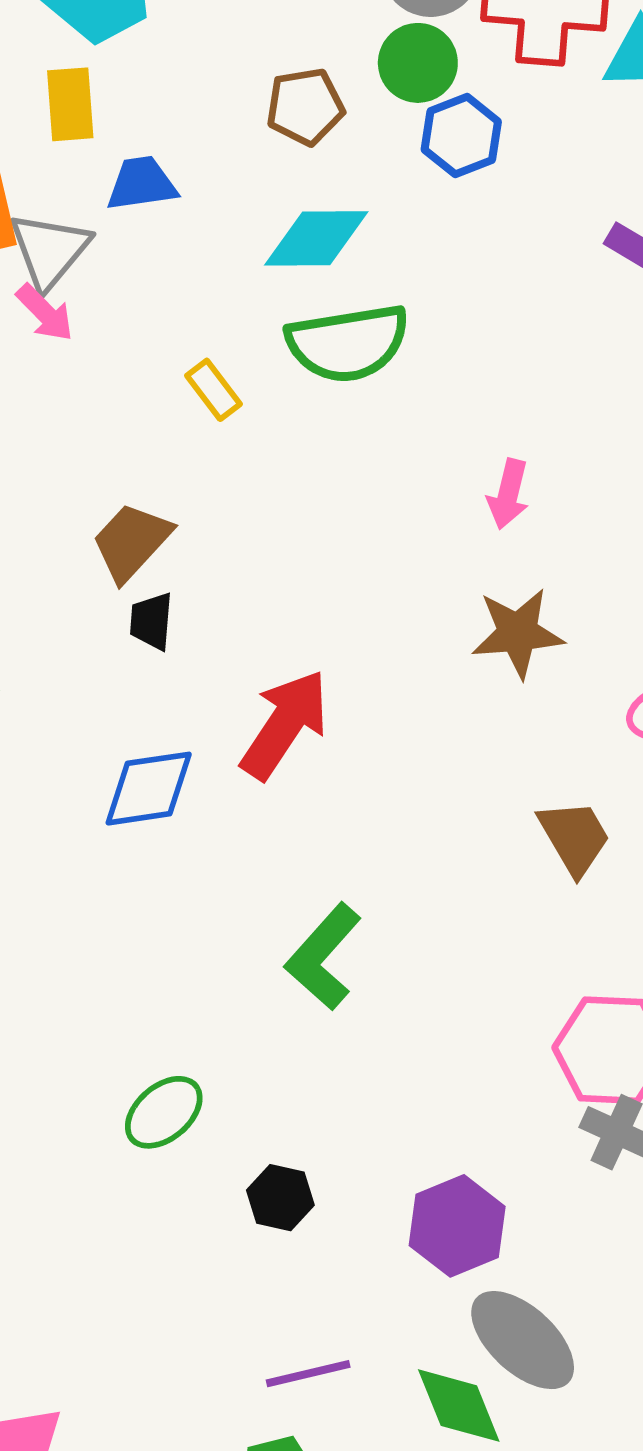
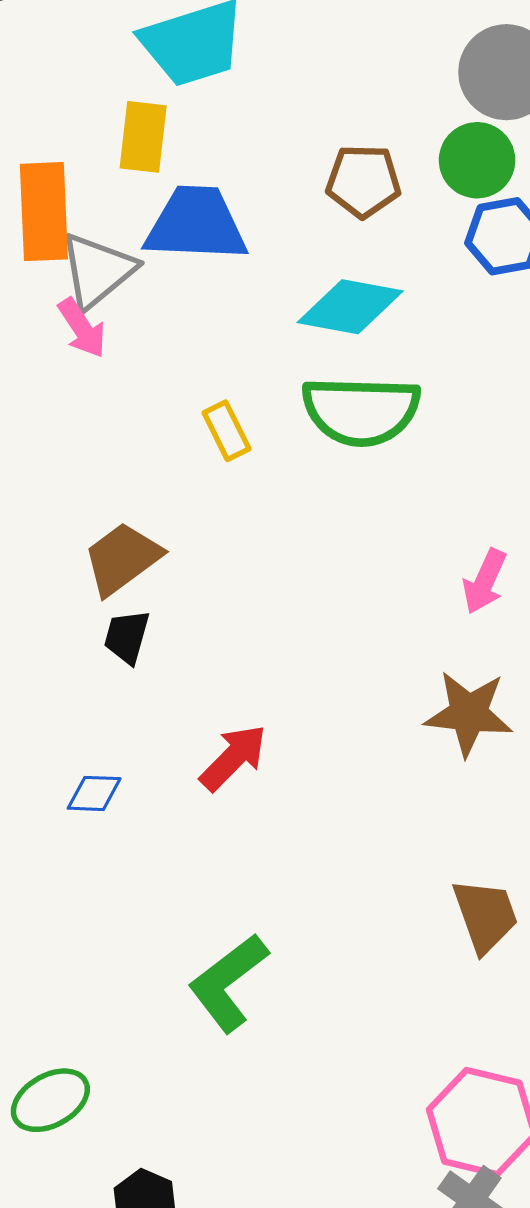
blue trapezoid: (142, 184) -> (196, 224), size x1.5
red arrow: (285, 724) -> (233, 758), size x0.7
blue diamond: (149, 789) -> (94, 793), size x0.6

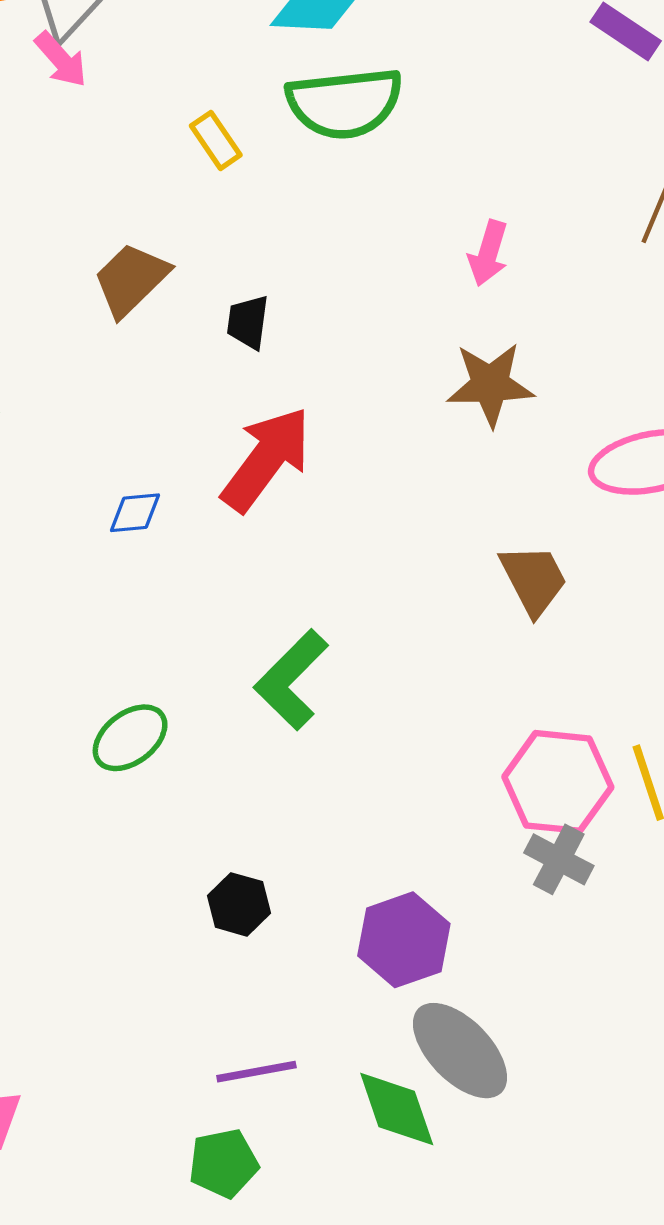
black trapezoid: (127, 637) -> (248, 322), moved
red arrow: (233, 758) -> (266, 459), size x1.5
green ellipse: (50, 1100) -> (130, 738), moved

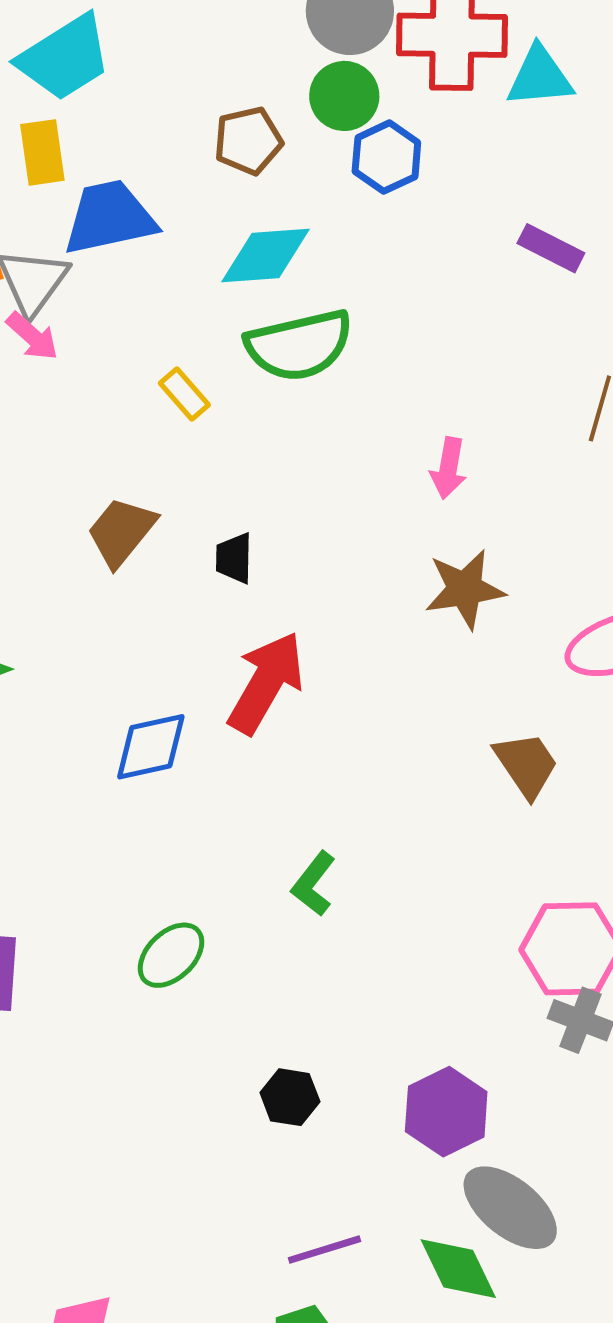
blue diamond: (135, 513) -> (151, 747), size x1.6
green L-shape: (291, 680) -> (313, 884), size x0.7

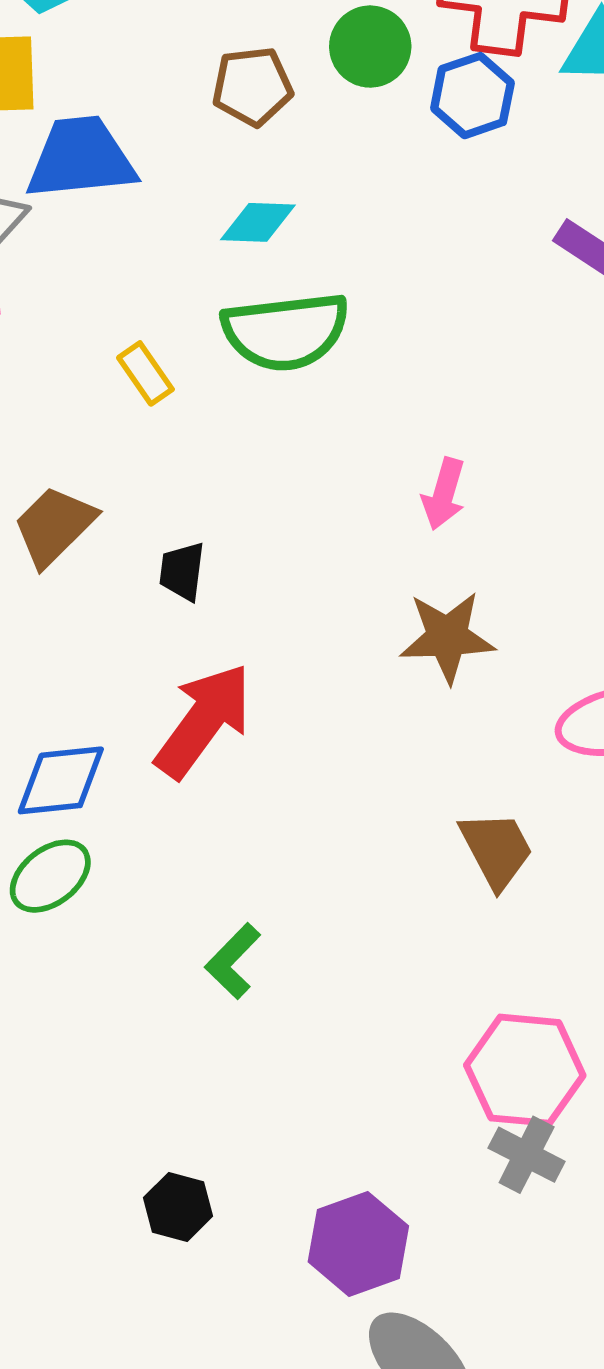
blue hexagon: (386, 157) -> (472, 96), moved
cyan diamond: (266, 255) -> (258, 222), size x0.7
green ellipse: (171, 955) -> (50, 876), moved

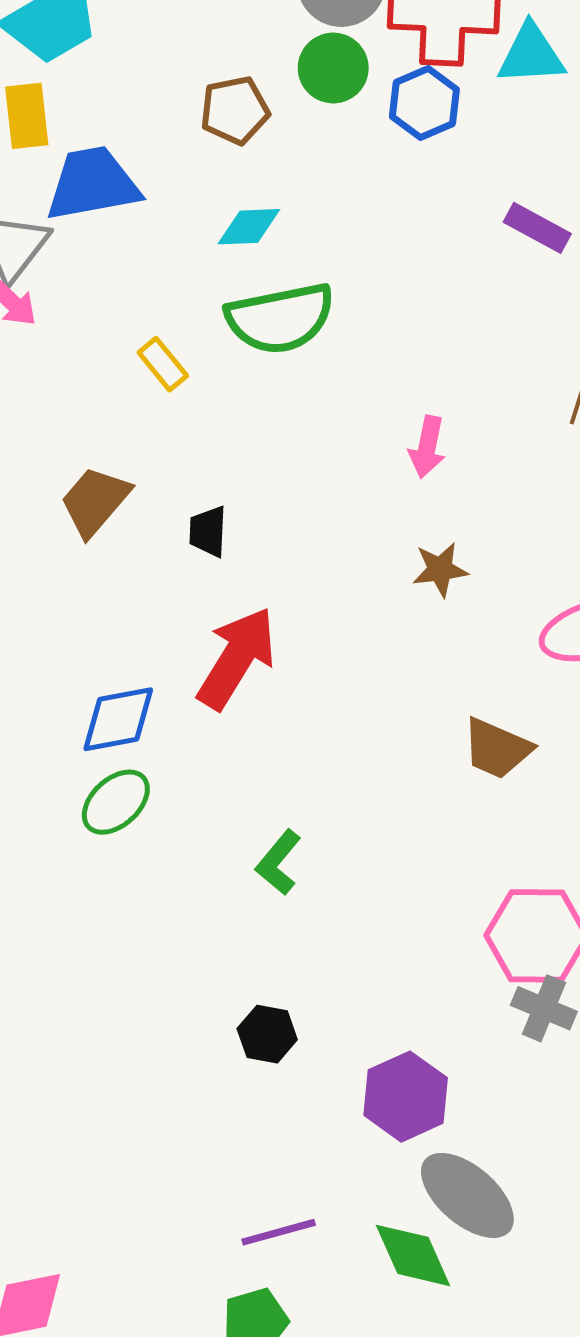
brown star: (447, 637) -> (440, 570), size x0.7
brown trapezoid: (496, 850) -> (497, 749), turned 146
black hexagon: (178, 1207) -> (267, 1034), moved

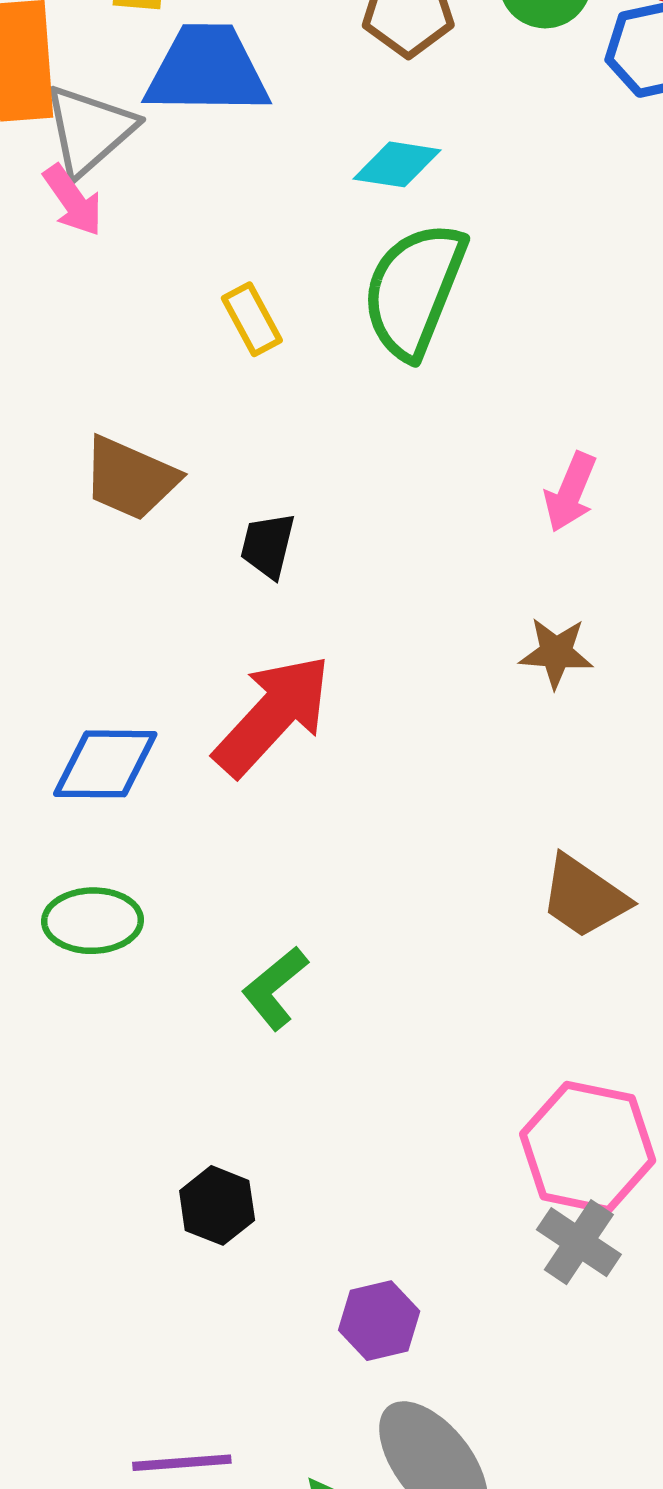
green semicircle: (280, 318) -> (414, 290), turned 112
brown trapezoid: (95, 501) -> (130, 478), turned -118
green ellipse: (116, 802) -> (93, 921), moved, turned 30
purple hexagon: (406, 1097) -> (379, 1321), size x0.7

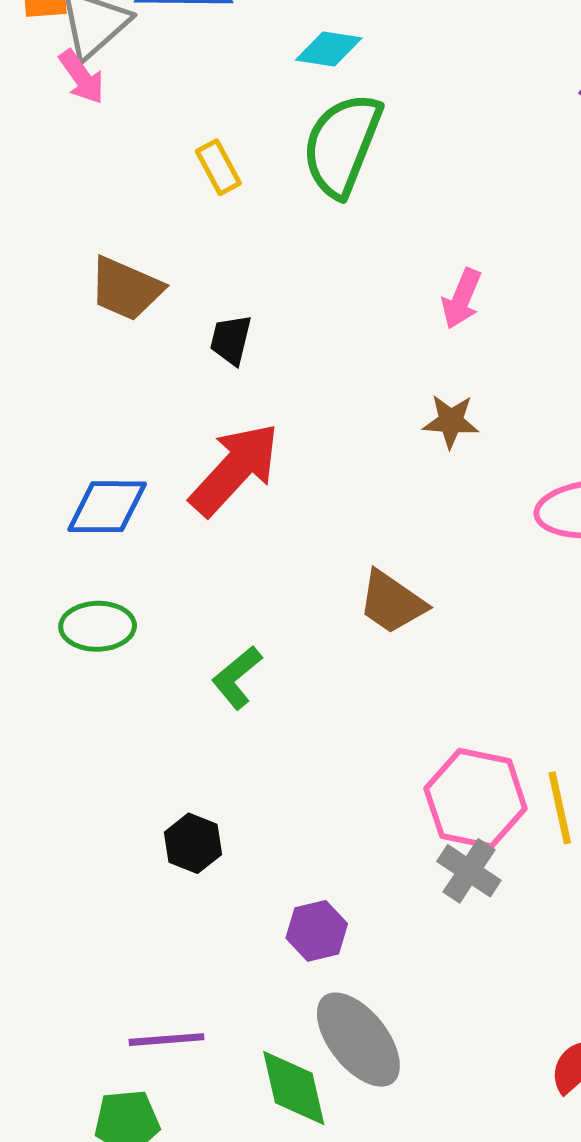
brown trapezoid: (584, 897) -> (392, 602), moved

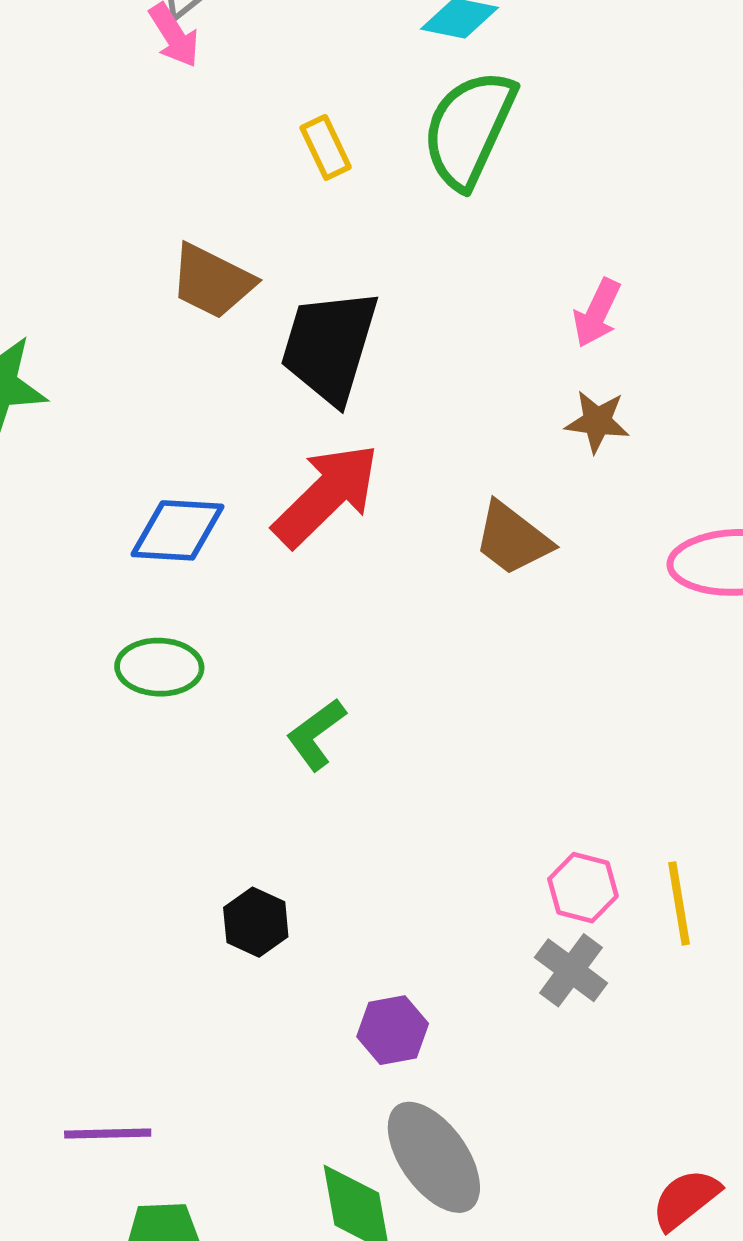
black trapezoid: (231, 340) -> (329, 346), size x2.0
brown star: (451, 421) -> (597, 421), moved
brown trapezoid: (392, 602) -> (512, 539), moved
pink hexagon: (476, 798) -> (583, 888), size x0.6
purple line: (167, 1040) -> (108, 1134), moved

